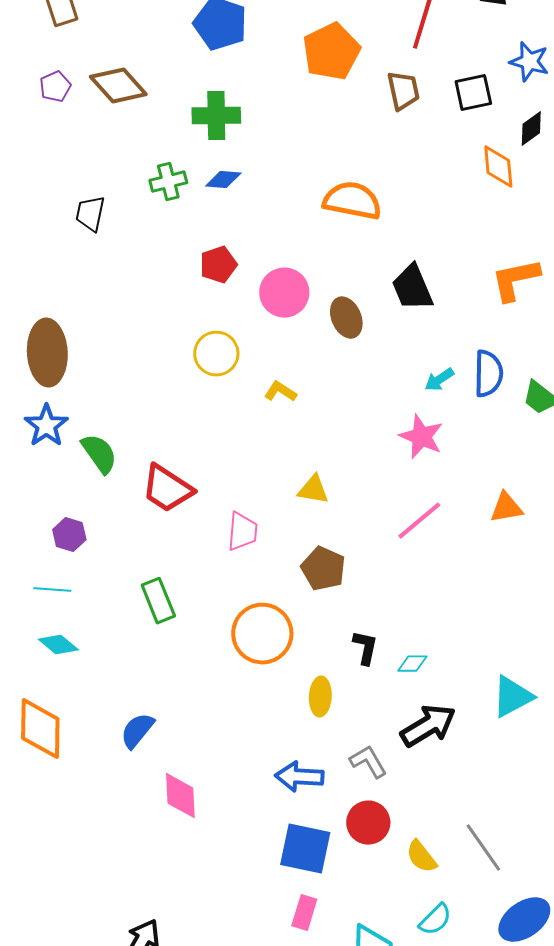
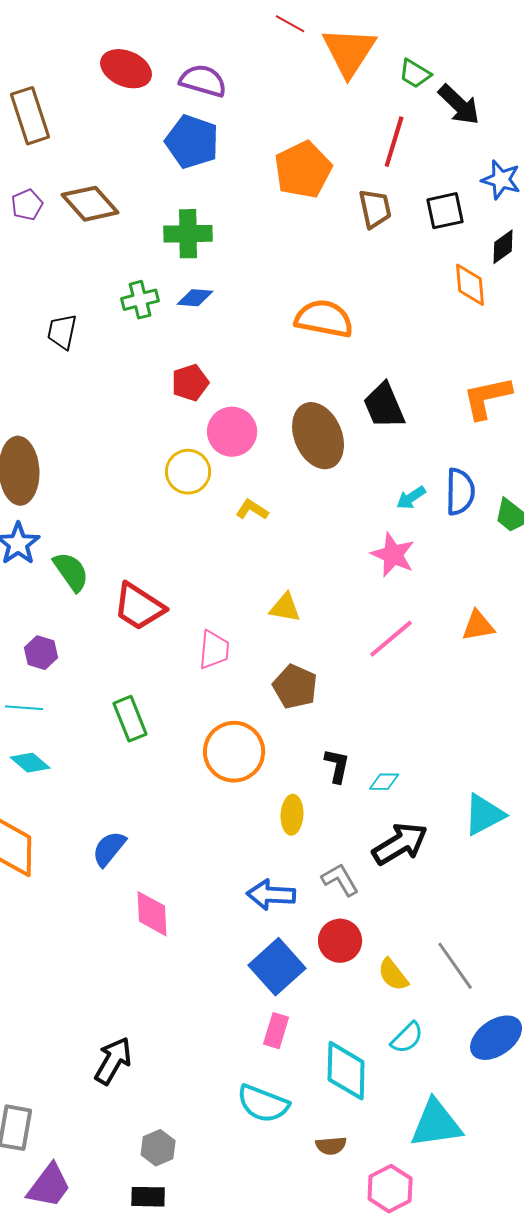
pink circle: (284, 293) -> (232, 432), moved
brown ellipse: (346, 318) -> (318, 436), size x1.6
blue square: (305, 849) -> (277, 967), turned 36

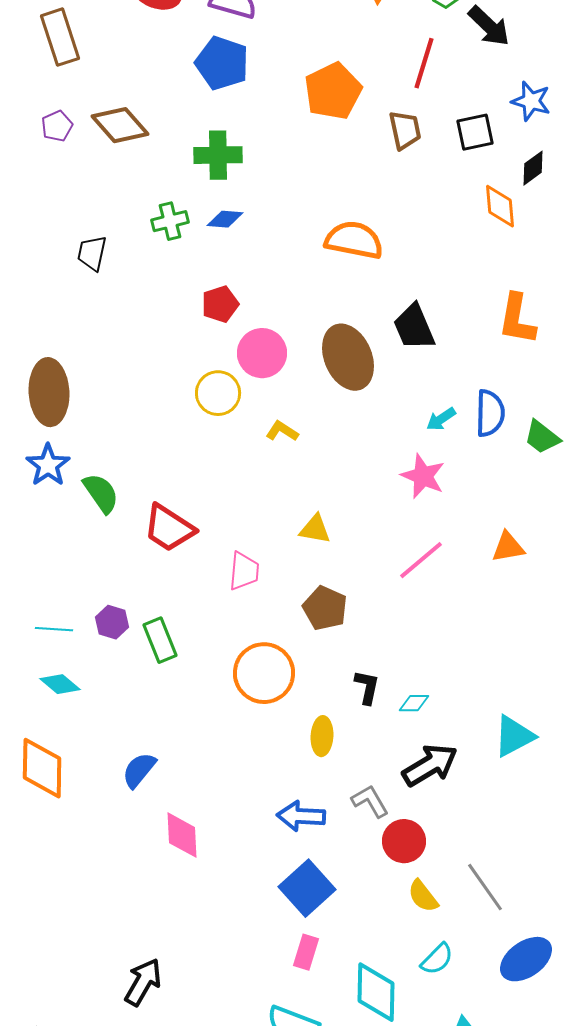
orange L-shape: (487, 398) -> (517, 319), turned -68
purple hexagon: (41, 653) -> (112, 622), moved
red circle: (340, 941) -> (404, 841), moved

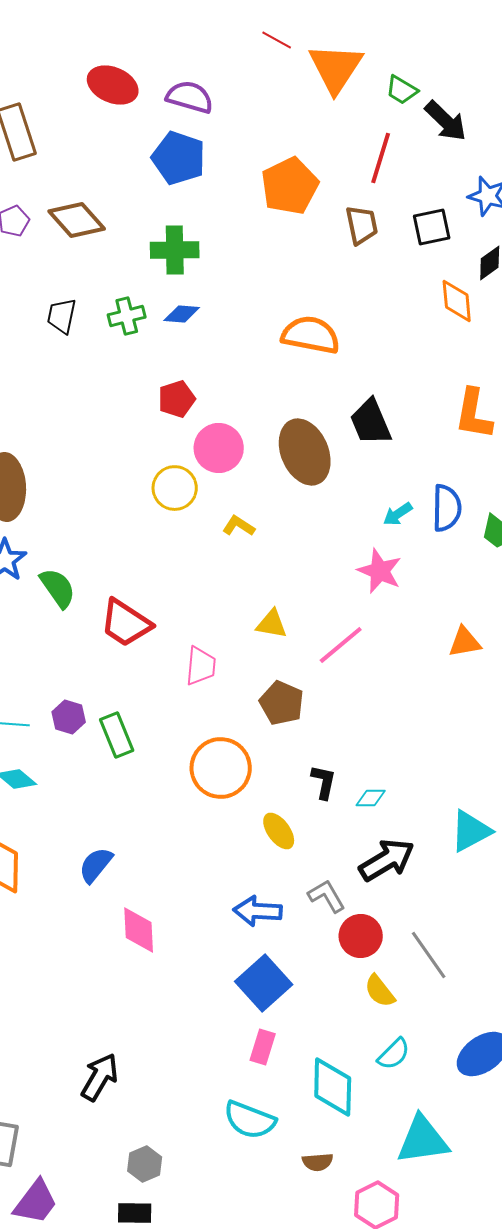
black trapezoid: (92, 253) -> (62, 316), moved
pink line: (421, 560) -> (341, 645), moved
yellow ellipse: (322, 736) -> (279, 831), turned -39
gray line: (485, 887) -> (429, 955), moved

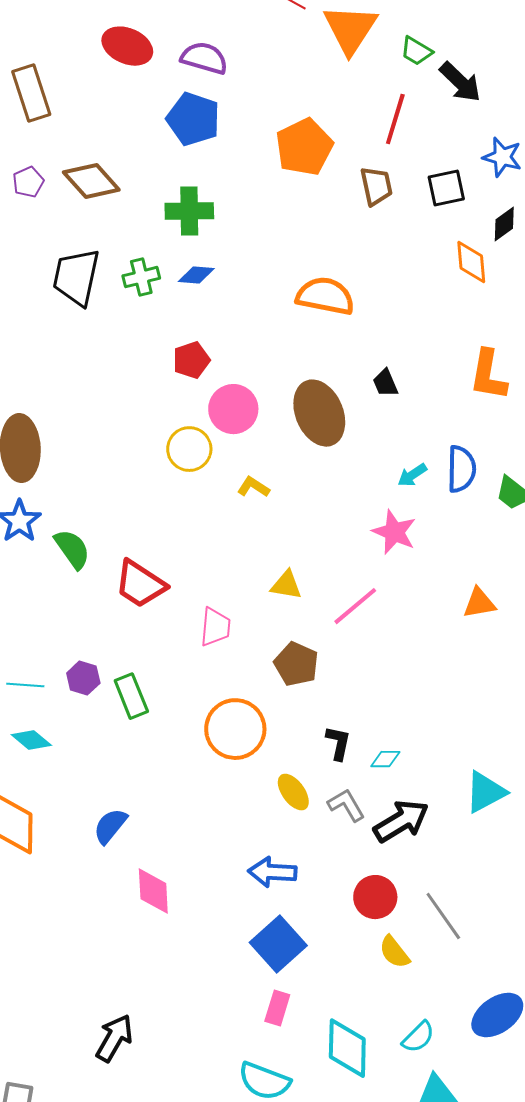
black trapezoid: (62, 316) -> (76, 277), size x1.6
black trapezoid: (371, 422) -> (385, 383), size x0.6
gray L-shape: (327, 896) -> (346, 805), moved
cyan semicircle: (394, 1054) -> (418, 1037), moved

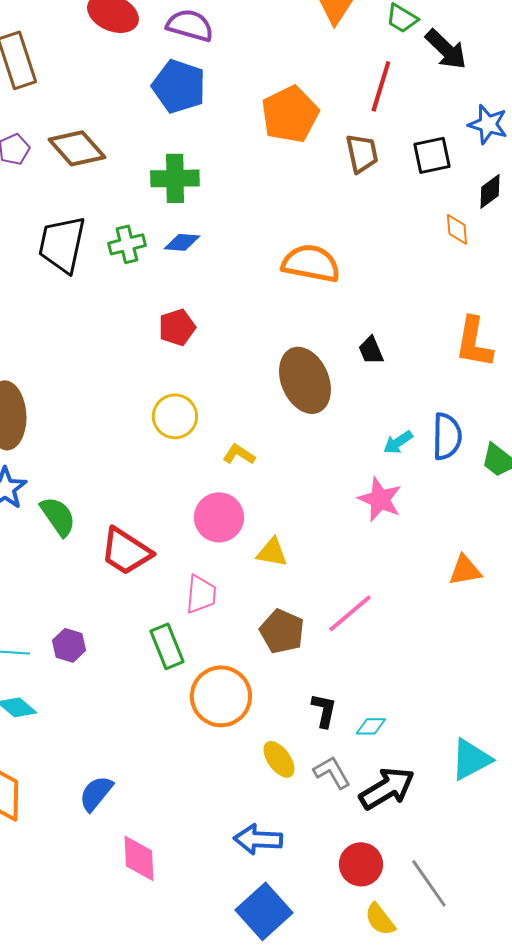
orange diamond: (471, 262) -> (457, 229), size x0.7
pink circle: (233, 409) -> (219, 517), moved
pink line: (355, 606) -> (350, 613), moved
green rectangle: (131, 696) -> (167, 646), moved

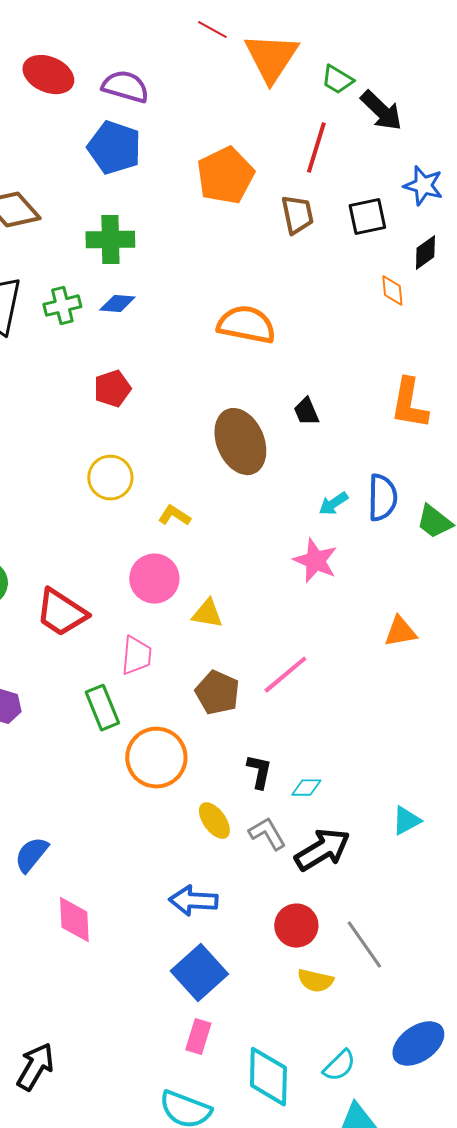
cyan triangle: (471, 759) -> (406, 821), size x0.7
yellow semicircle: (380, 919) -> (315, 981), turned -39

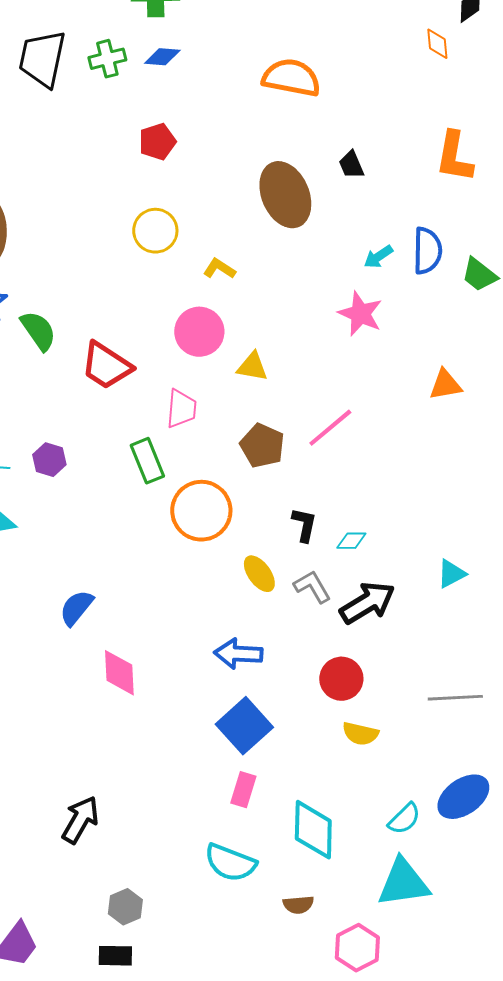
gray line: (364, 945) -> (455, 698), moved, turned -58
cyan semicircle: (339, 1066) -> (404, 819), moved

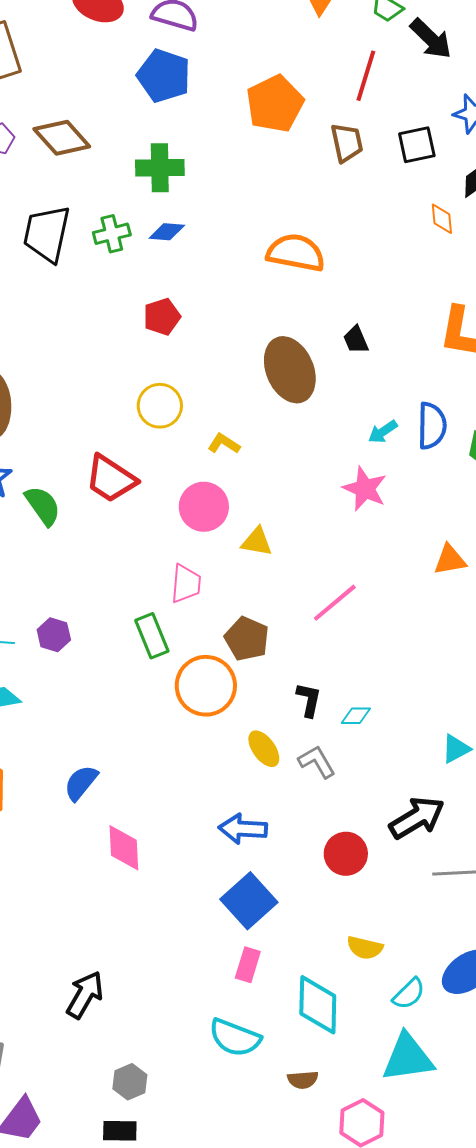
red trapezoid: (106, 366) -> (111, 479), moved
brown pentagon: (262, 446) -> (247, 639), moved
black arrow: (367, 603) -> (417, 818), moved
yellow semicircle: (360, 734) -> (365, 948), moved

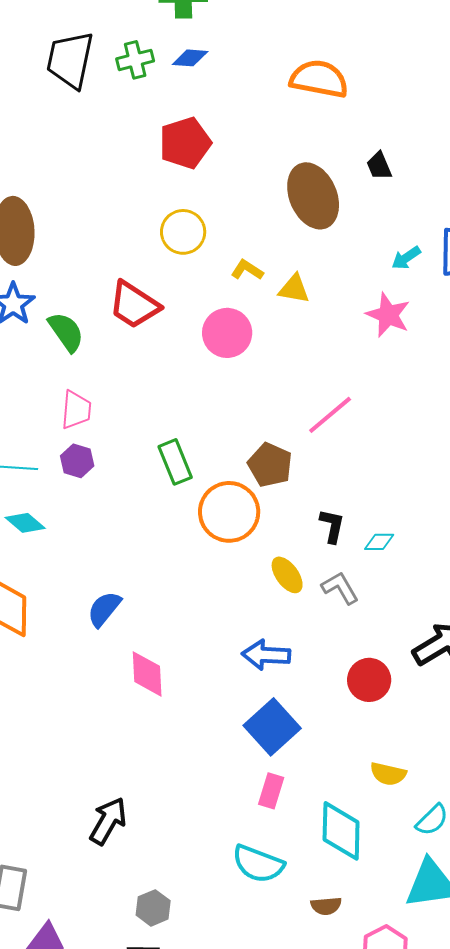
red pentagon: (162, 317) -> (185, 143), size x1.4
yellow triangle: (257, 542) -> (294, 289), moved
pink trapezoid: (186, 584) -> (76, 410), moved
pink line: (335, 603) -> (330, 415), moved

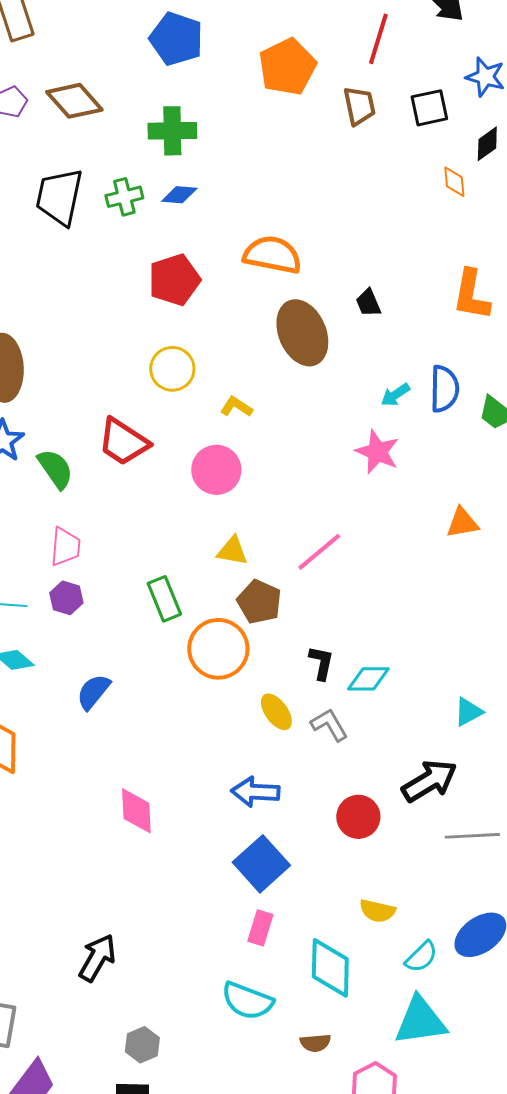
orange semicircle: (319, 79) -> (272, 255), moved
yellow triangle: (294, 289) -> (232, 551), moved
cyan diamond: (379, 542) -> (368, 679), size x1.4
blue semicircle: (104, 609) -> (93, 692), moved

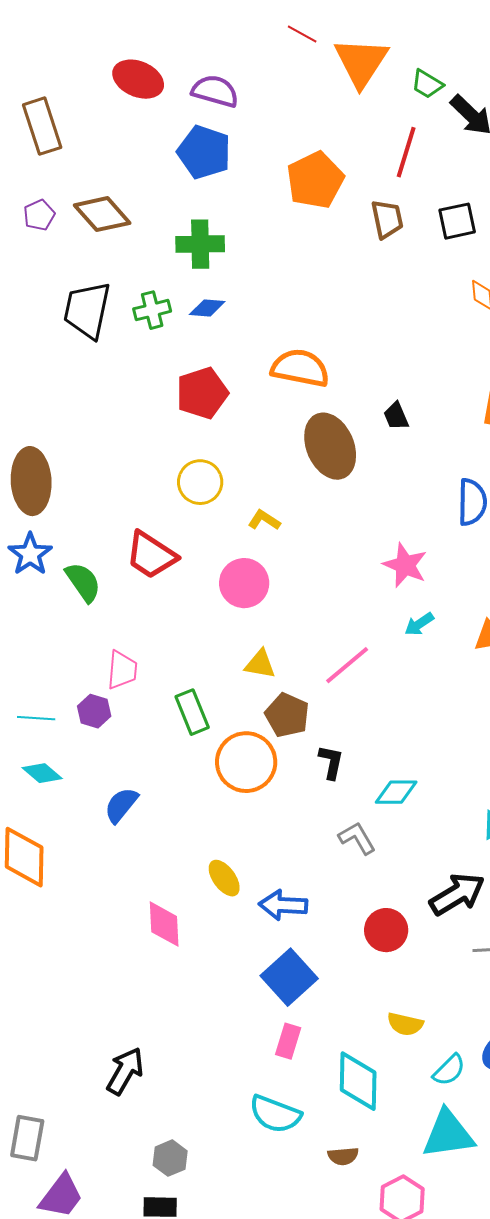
cyan arrow: (395, 395) -> (419, 624), moved
pink trapezoid: (65, 547) -> (122, 670), moved
black L-shape: (321, 663) -> (331, 762), moved
yellow ellipse: (276, 712) -> (224, 878), moved

